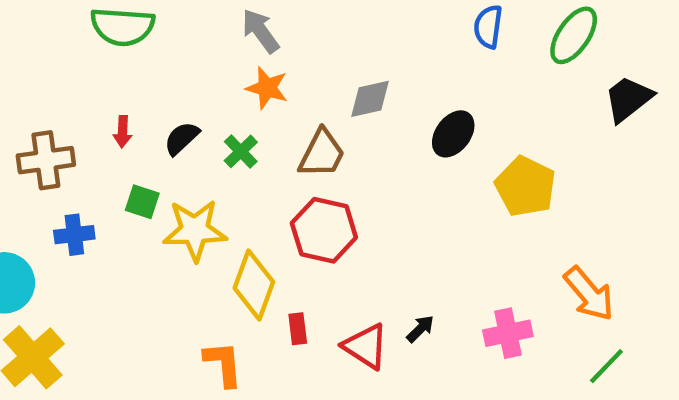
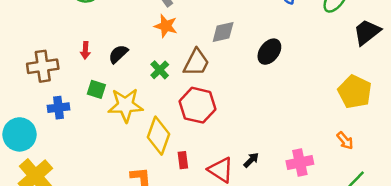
green cross: (241, 151) -> (160, 70), moved
yellow pentagon: (525, 186) -> (355, 92), moved
orange arrow: (589, 294) -> (345, 141), size x0.6

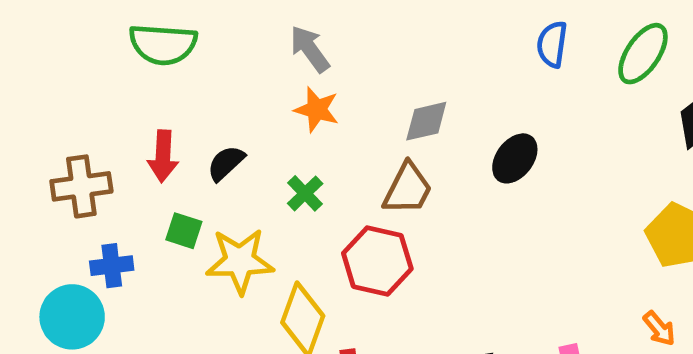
red arrow: (85, 50) -> (163, 156), size x1.5
brown trapezoid: (196, 63) -> (408, 189), moved
cyan circle: (20, 134) -> (72, 317), moved

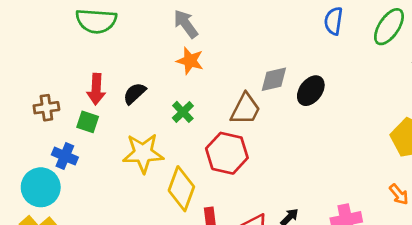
gray diamond: (426, 121) -> (274, 79), moved
brown cross: (81, 186) -> (46, 108), size x0.7
green square: (184, 231) -> (88, 122), moved
blue cross: (112, 266) -> (65, 156), turned 30

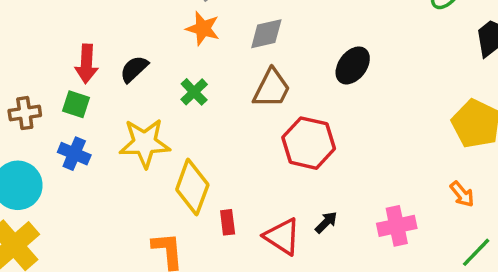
gray diamond: (274, 79) -> (266, 34), moved
brown cross: (46, 108) -> (25, 113), moved
red hexagon: (227, 153) -> (309, 143), moved
blue cross: (65, 156) -> (74, 154), moved

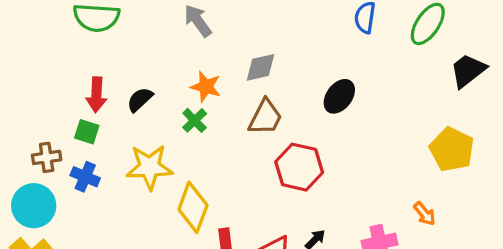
orange star: (203, 28) -> (206, 87), moved
brown cross: (25, 113) -> (47, 157), moved
orange arrow: (462, 194) -> (425, 214), moved

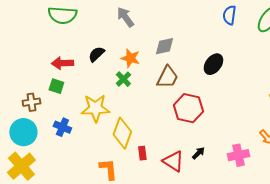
red arrow: (96, 95) -> (62, 63), turned 85
black semicircle: (140, 100) -> (96, 54), moved
blue cross: (85, 177) -> (62, 127), moved

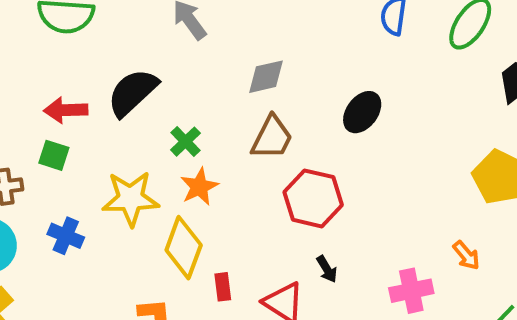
black semicircle: (96, 54) -> (133, 92), size x1.6
orange star: (130, 58) -> (199, 187), moved, turned 30
black arrow: (198, 153) -> (327, 269), moved, turned 104

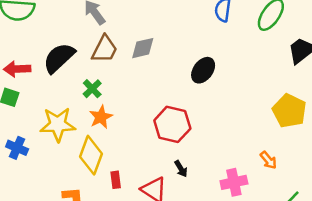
brown trapezoid: (272, 138) -> (105, 49), moved

